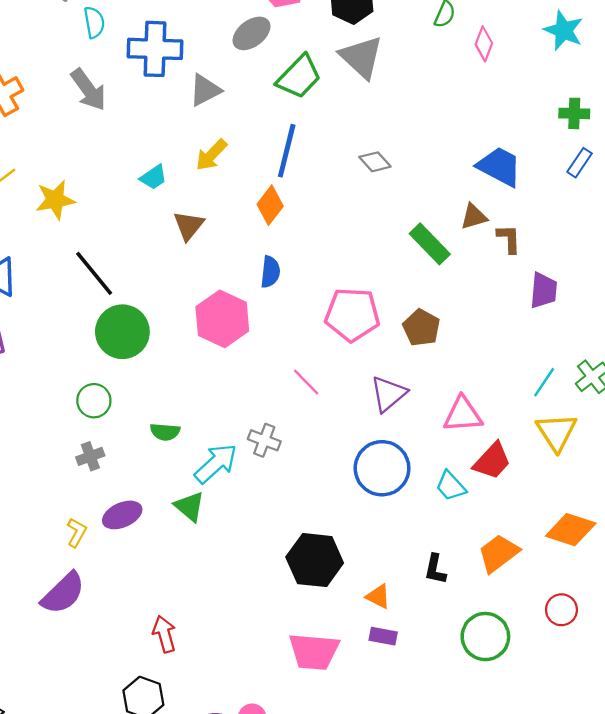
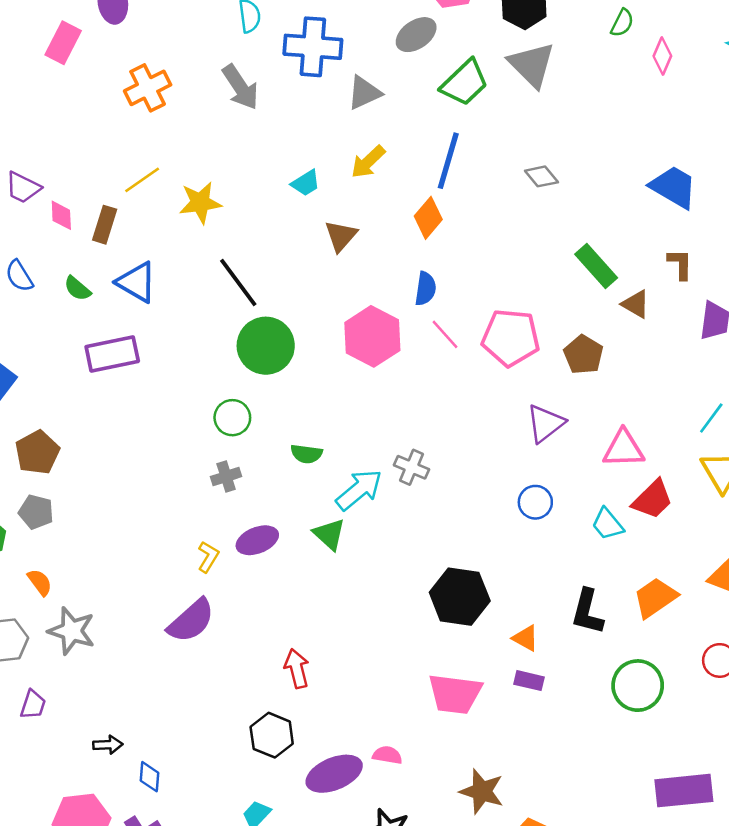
brown triangle: (474, 217) -> (636, 304), moved, turned 44
pink line: (306, 382) -> (445, 334), moved
blue circle: (382, 468) -> (535, 502), size x0.6
black L-shape: (435, 569) -> (587, 612), size x1.4

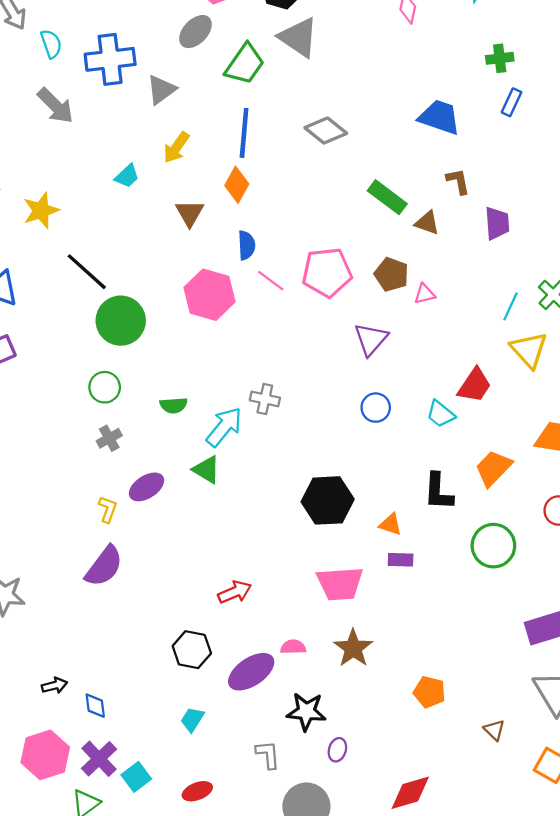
gray diamond: (541, 176) -> (326, 131), size x1.4
brown triangle: (341, 236) -> (190, 213), moved
pink triangle: (624, 449) -> (425, 294), moved, size x0.6
red arrow: (297, 669) -> (235, 592), moved, turned 92
brown star: (482, 791) -> (353, 648), moved, turned 30

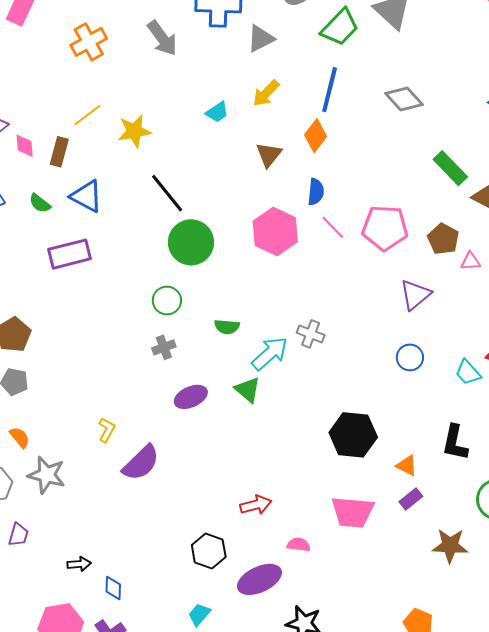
yellow L-shape: (108, 509) -> (107, 430), moved
purple rectangle: (401, 560) -> (411, 499), turned -50
pink semicircle: (293, 647) -> (299, 545), moved
brown star: (353, 648) -> (450, 546), moved, turned 30

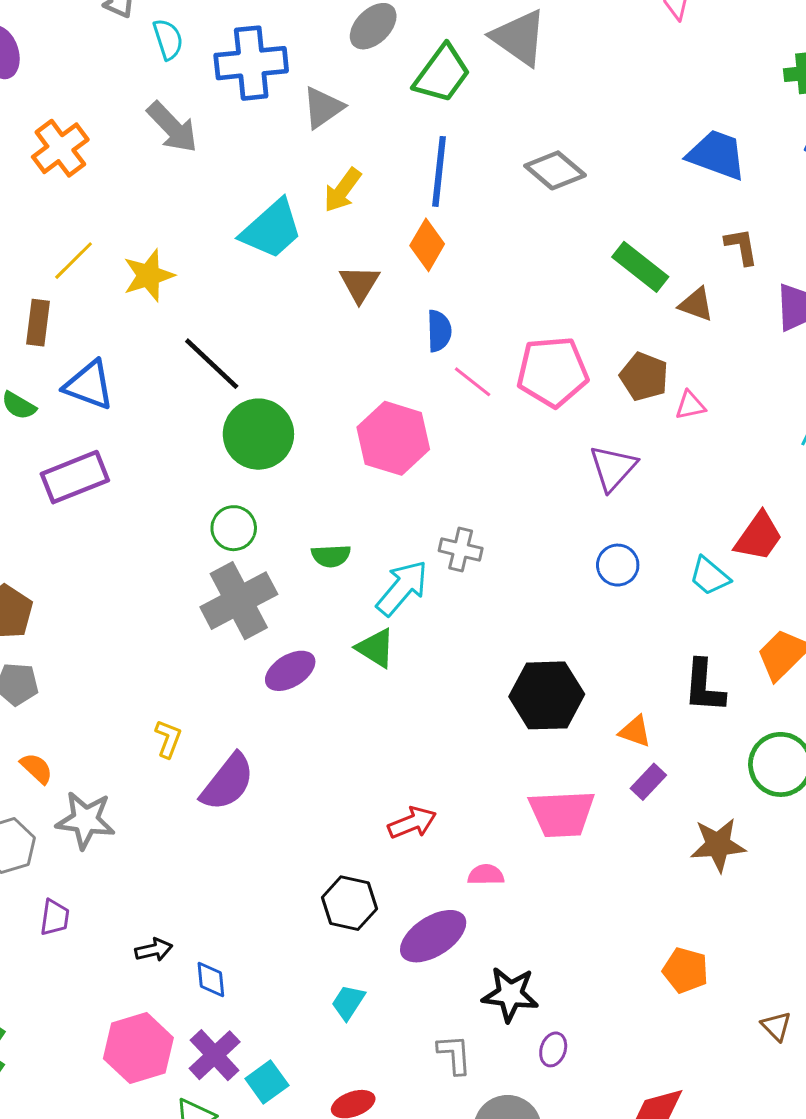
cyan trapezoid: (217, 112) -> (272, 229), size x1.8
pink hexagon: (275, 232) -> (393, 438), moved
gray cross: (164, 347) -> (239, 601), size x2.0

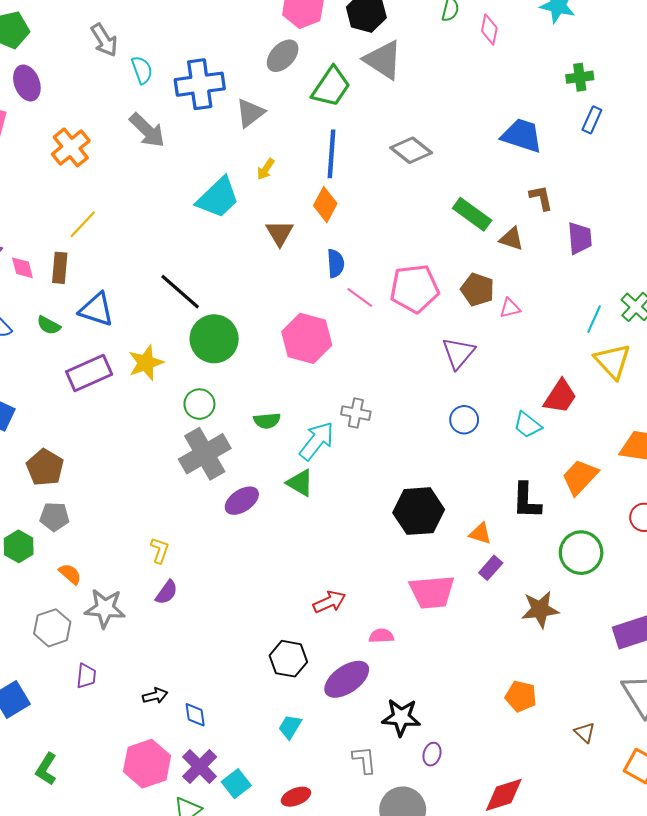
yellow arrow: (342, 190) -> (266, 169), size x0.7
yellow star: (149, 275) -> (146, 363), moved
purple semicircle: (228, 782) -> (167, 592), moved, size x0.6

